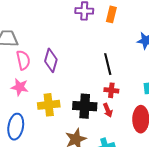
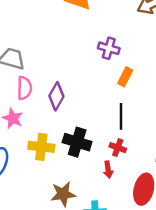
orange rectangle: (111, 14) -> (125, 77), moved
black cross: (85, 106) -> (77, 142), moved

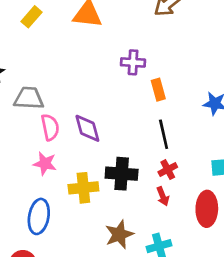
orange rectangle: (125, 77) -> (158, 90), turned -30
purple diamond: (56, 96) -> (87, 128), turned -32
red cross: (118, 148) -> (168, 170), turned -35

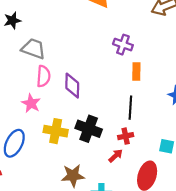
red arrow: (163, 196) -> (116, 156), turned -128

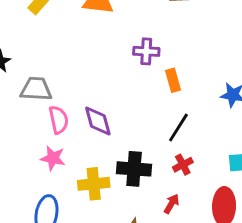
black line: (130, 108) -> (178, 127), turned 45
red arrow: (116, 156) -> (171, 204), moved

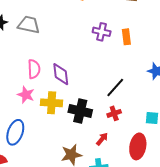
orange rectangle: (173, 80) -> (126, 37), moved
gray trapezoid: (36, 89) -> (29, 25), moved
yellow cross: (94, 184) -> (52, 103), moved

